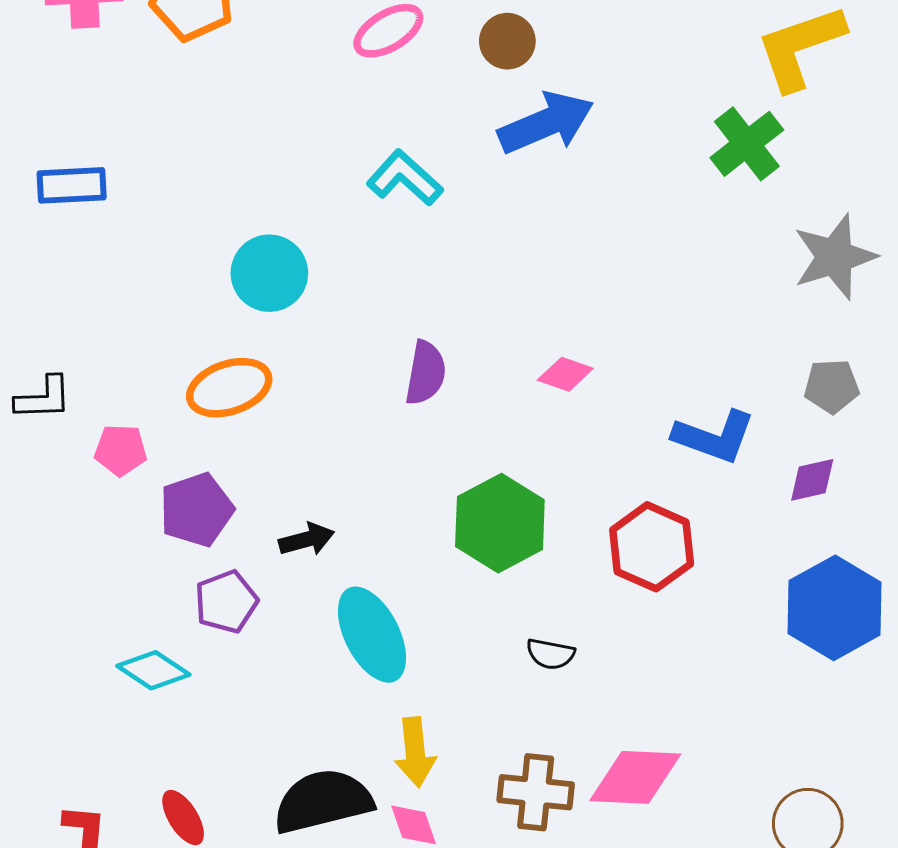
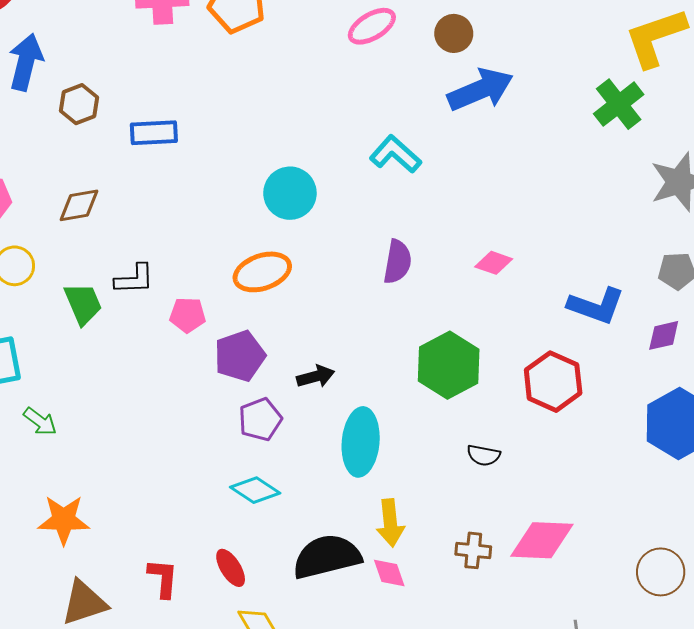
cyan L-shape: (405, 178) -> (395, 154), moved
cyan ellipse: (372, 635) -> (361, 442), turned 32
cyan diamond: (153, 670) -> (255, 490), moved
brown cross: (536, 792) -> (473, 550), size x0.7

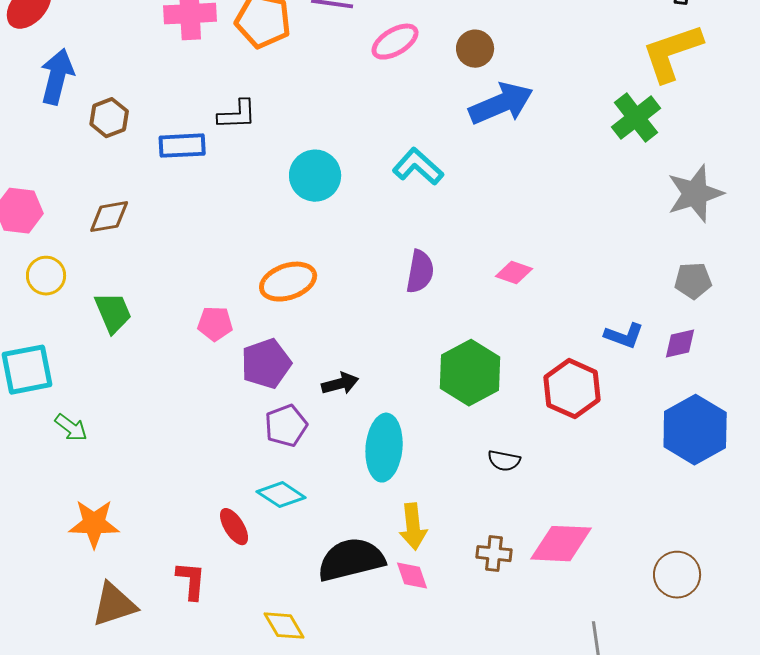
cyan circle: (290, 193) -> (315, 176), moved
black L-shape: (134, 279) -> (237, 115), moved
blue L-shape: (596, 306) -> (624, 336), moved, size x0.7
red ellipse: (231, 568) -> (234, 527), moved

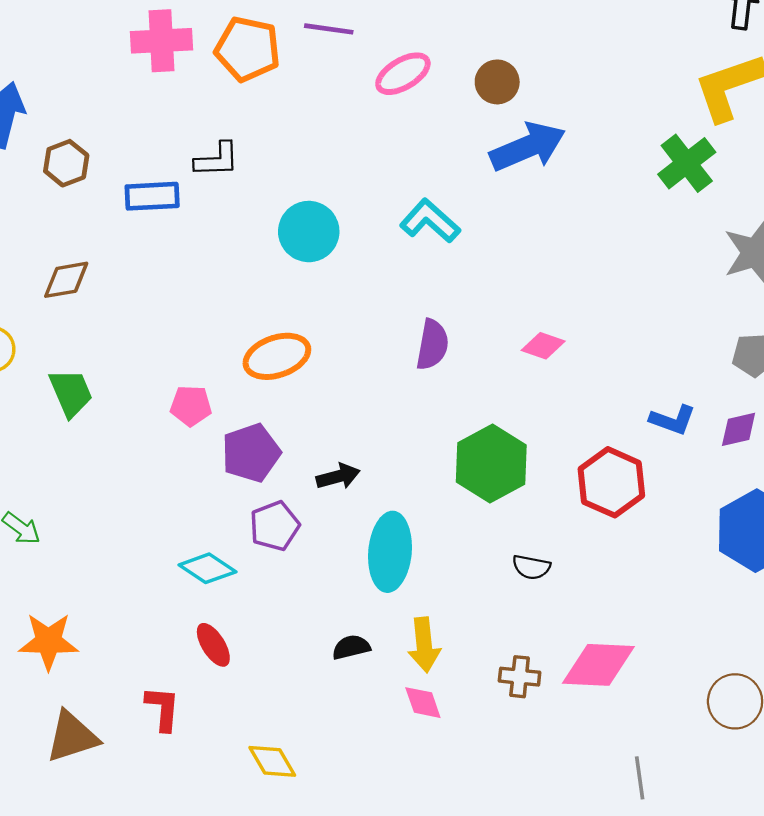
cyan diamond: (281, 495) -> (207, 568), moved
black semicircle: (351, 560) -> (351, 647), moved, size x0.5

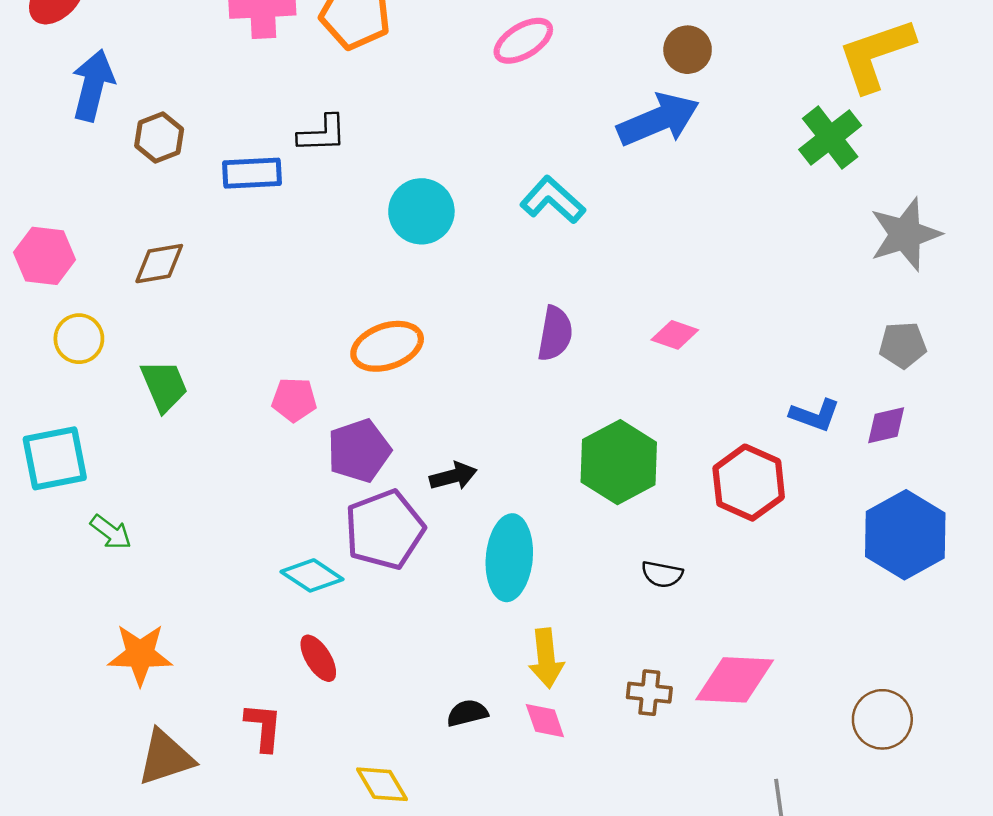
brown circle: (497, 82) -> (688, 50), moved
purple pentagon: (275, 526) -> (385, 530), size x1.5
black semicircle: (351, 647) -> (467, 713), moved

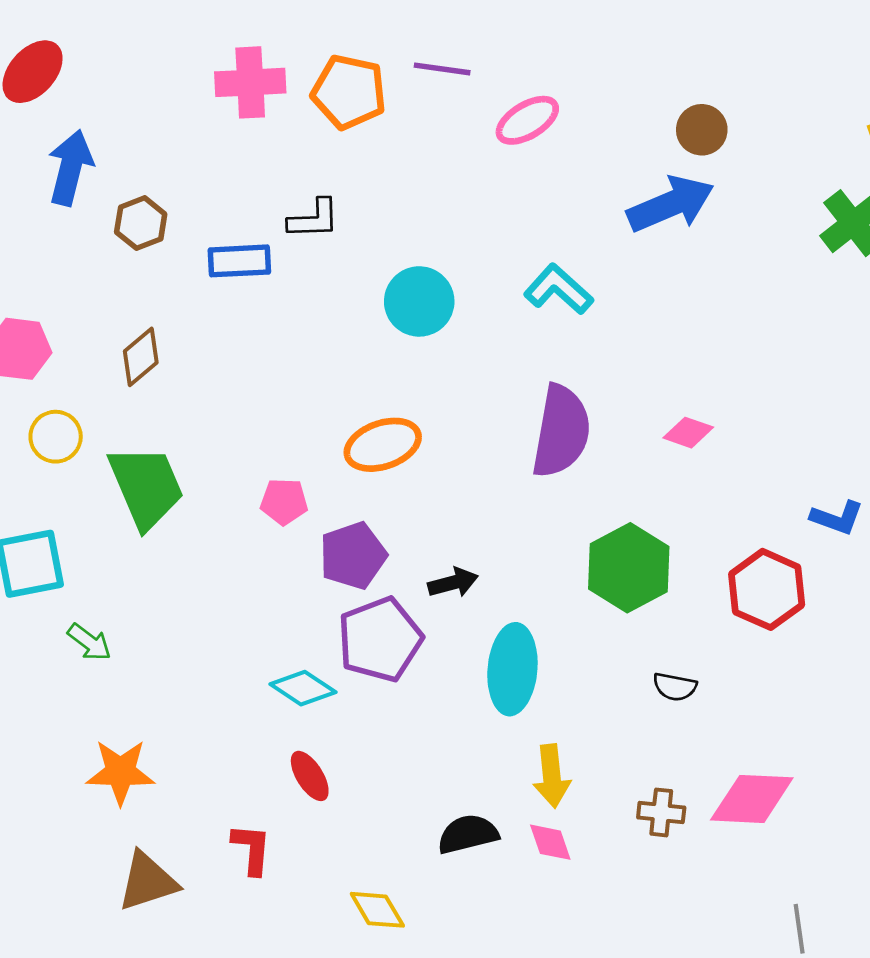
brown diamond: (159, 264) -> (141, 357), turned -30
purple semicircle: (555, 334) -> (561, 431), size x1.6
green trapezoid: (164, 386) -> (146, 487), size x1.5
black semicircle: (467, 713) -> (468, 834), size x1.4

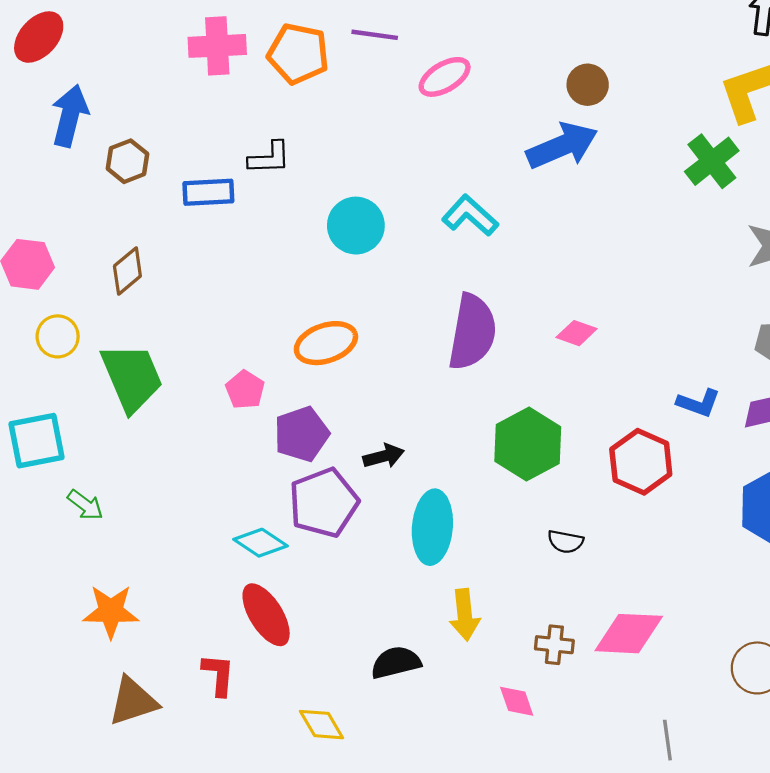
pink pentagon: (284, 502) -> (245, 390), turned 30
red ellipse: (310, 776) -> (266, 615), size x1.5
pink diamond: (550, 842) -> (517, 701), moved

